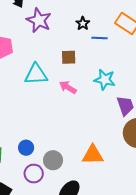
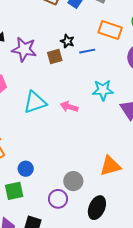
brown square: (69, 57) -> (55, 56), moved
blue circle: (26, 148) -> (26, 169), moved

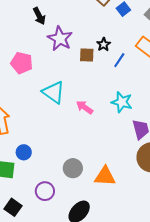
blue line: (87, 51) -> (119, 60), turned -63
cyan triangle: (35, 102) -> (53, 92), turned 35
gray circle: (73, 181) -> (73, 168), moved

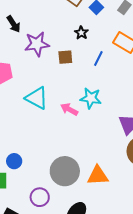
purple star: (60, 39) -> (37, 44), turned -30
black star: (104, 44) -> (81, 33), moved
cyan star: (122, 102) -> (91, 98), moved
gray circle: (73, 168) -> (65, 171), size x1.5

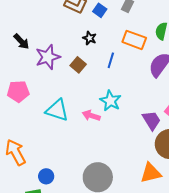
brown square: (65, 57) -> (78, 65), turned -35
cyan star: (91, 98) -> (110, 101), turned 30
orange triangle: (98, 176) -> (151, 173), moved

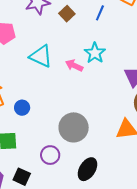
blue circle: (46, 176) -> (22, 108), moved

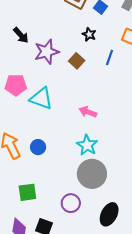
cyan star: (95, 53) -> (87, 145), moved
cyan triangle: (41, 56) -> (41, 98), moved
blue circle: (22, 108) -> (38, 147), moved

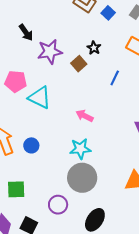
black star: (89, 34) -> (94, 48), moved
blue line: (110, 58) -> (115, 78), moved
cyan star: (87, 145) -> (80, 149), turned 30

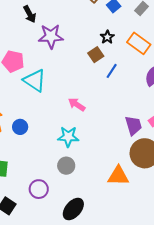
black star: (94, 48) -> (107, 37), moved
brown square: (79, 64) -> (96, 55), moved
gray circle: (82, 178) -> (66, 166), size x0.6

